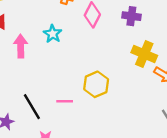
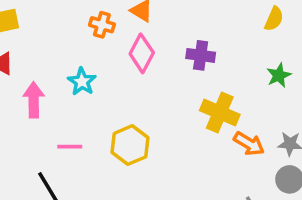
yellow hexagon: (96, 84) -> (130, 145), moved
pink line: (65, 101) -> (70, 147), moved

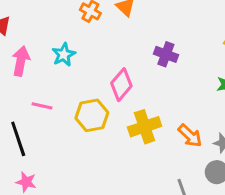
pink diamond: (142, 53) -> (121, 85), moved
yellow cross: (220, 112) -> (145, 127), moved, turned 36

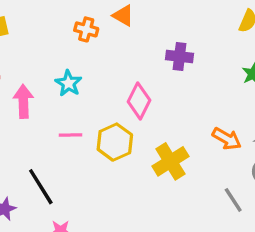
pink line: (42, 106) -> (71, 135), moved
yellow cross: (145, 127) -> (170, 161), moved

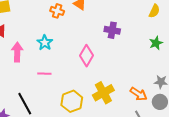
orange arrow: (227, 139) -> (138, 94), moved
yellow hexagon: (115, 142) -> (72, 101), moved

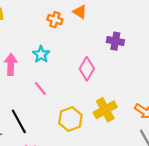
pink line: (44, 74) -> (40, 88), turned 48

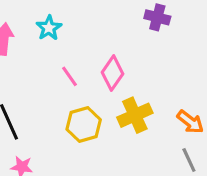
pink diamond: (87, 69) -> (112, 73), moved
pink line: (40, 88) -> (69, 76), moved

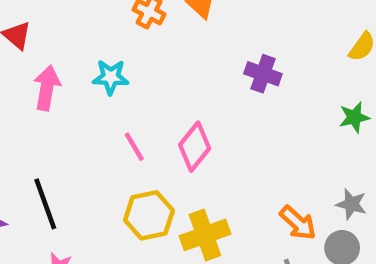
cyan star: (49, 28) -> (111, 77), turned 30
yellow cross: (135, 115) -> (205, 235), moved

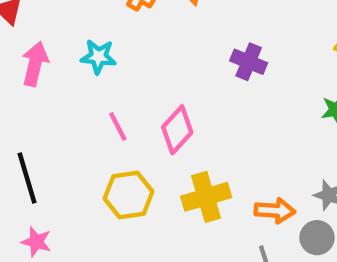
orange arrow: (298, 223) -> (275, 211), turned -42
yellow cross: (205, 235) -> (206, 197), moved

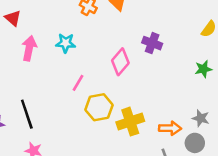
pink line: (118, 127) -> (78, 83), turned 60
pink diamond: (177, 130) -> (120, 62), moved
yellow hexagon: (129, 195) -> (99, 107), moved

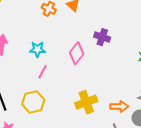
cyan star: (66, 43) -> (37, 49), moved
yellow hexagon: (99, 107) -> (33, 102), moved

